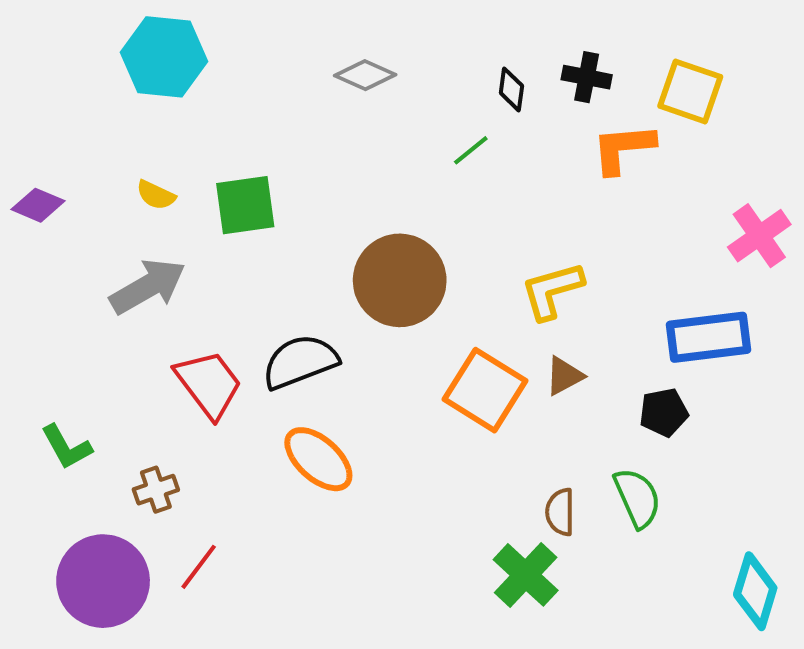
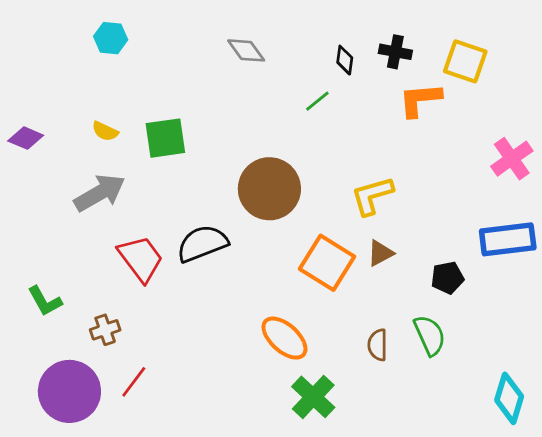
cyan hexagon: (164, 57) -> (111, 38), size x0.6
gray diamond: (365, 75) -> (246, 50), turned 30
blue rectangle: (708, 337) -> (508, 239), moved
orange ellipse: (318, 459) -> (284, 338), moved
green cross: (526, 575) -> (313, 397), moved

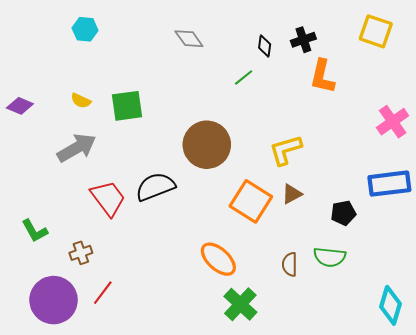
black cross: (395, 52) -> (303, 40), turned -30
yellow square: (465, 61) -> (376, 31), moved
orange L-shape: (420, 100) -> (322, 76), turned -72
green semicircle: (430, 335) -> (330, 257), turned 120

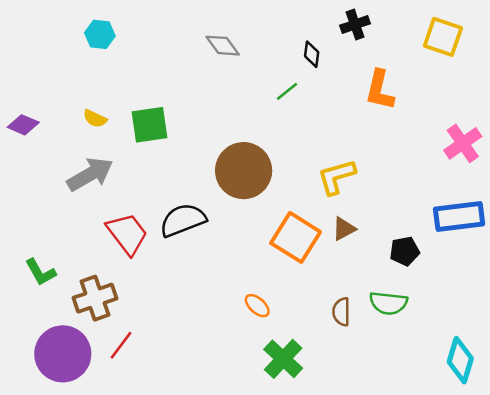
black cross: (303, 40) -> (355, 24), moved
brown cross: (81, 253) -> (95, 298), size x1.6
orange ellipse: (218, 259) -> (257, 306), size x0.6

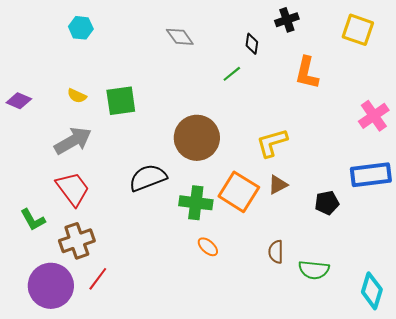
red trapezoid: (127, 234) -> (73, 189), moved
green semicircle: (388, 303) -> (314, 270), moved
green cross: (283, 359) -> (196, 203), moved, turned -36

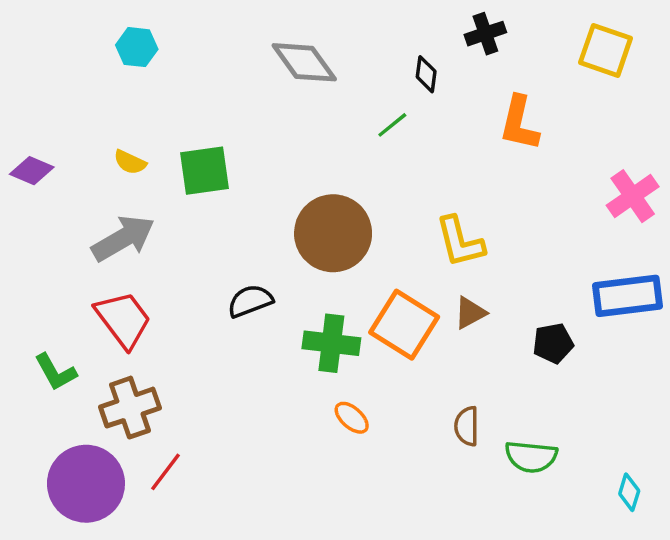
gray diamond: (180, 37) -> (304, 62), size x1.4
yellow L-shape: (272, 143) -> (460, 242), turned -88
black semicircle: (148, 178) -> (250, 301), size x0.7
cyan diamond: (372, 291) -> (629, 492), size x0.6

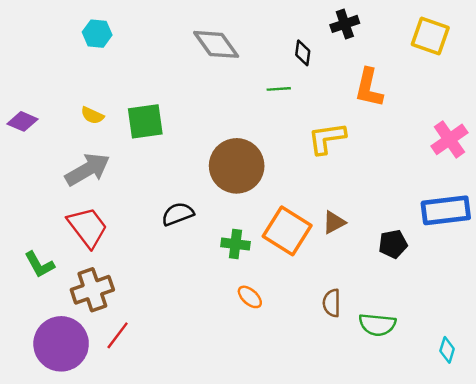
green line: (392, 125) -> (279, 89), turned 35
yellow L-shape: (460, 242) -> (327, 138), moved, turned 96
green cross: (331, 343) -> (235, 244), size x0.7

